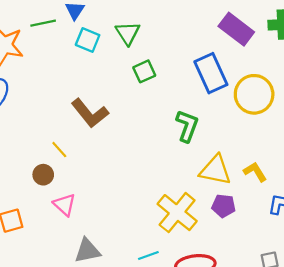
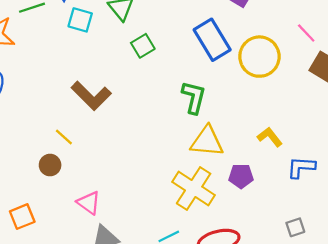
yellow triangle: (215, 170) -> (207, 141), moved
pink triangle: (65, 205) -> (89, 203), moved

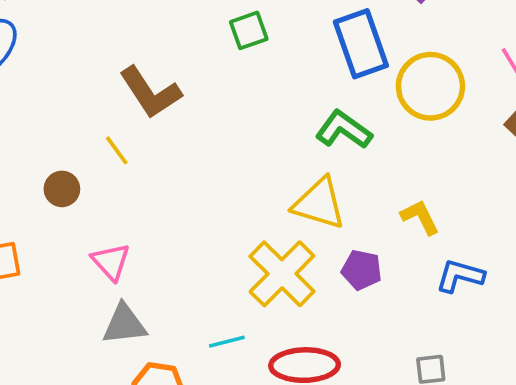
green L-shape: (194, 97) -> (344, 130), moved, turned -80
yellow line: (64, 137) -> (117, 150), moved

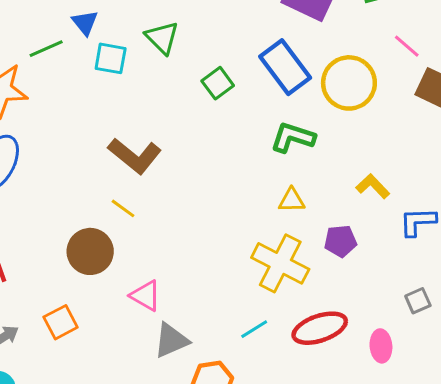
green square: (249, 30) -> (218, 83), moved
brown circle: (62, 189) -> (90, 251), size x1.6
yellow triangle: (319, 203) -> (292, 200), size x0.6

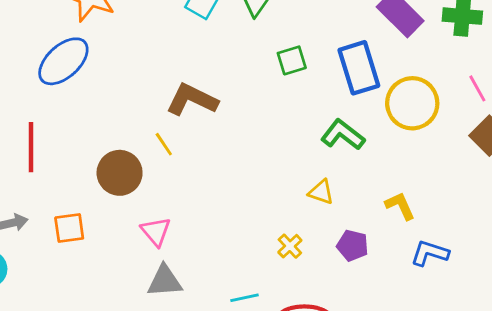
brown L-shape: (135, 156) -> (192, 100), turned 147
yellow cross: (280, 263) -> (290, 246), size x0.5

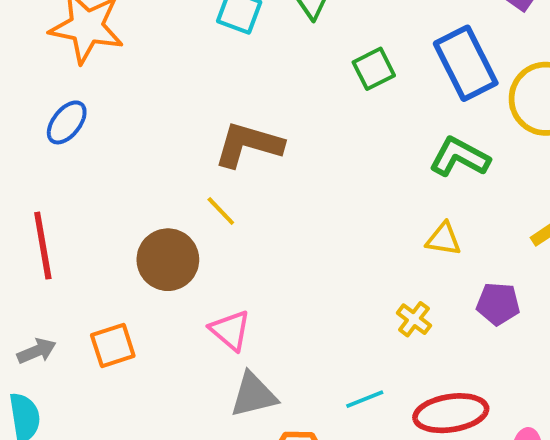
blue ellipse: (63, 61) -> (67, 122), size x0.6

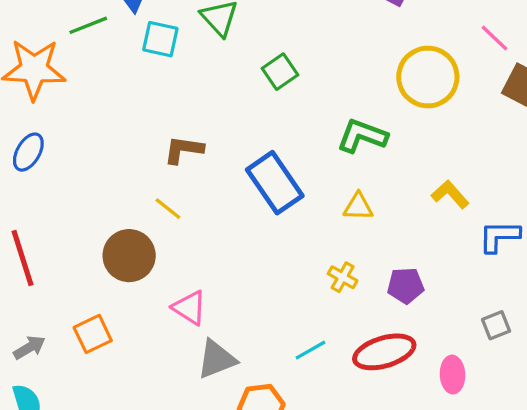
blue rectangle: (466, 63) -> (275, 183), moved
brown L-shape: (248, 145) -> (183, 150), size x0.7
purple pentagon: (498, 304) -> (406, 286), moved

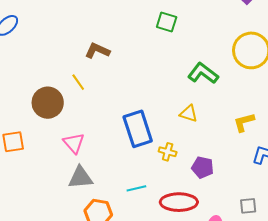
green square: (280, 72) -> (167, 22), turned 35
blue rectangle: (275, 183) -> (138, 129), moved
yellow L-shape: (450, 194) -> (244, 122), turned -80
yellow cross: (343, 277) -> (168, 152), turned -30

